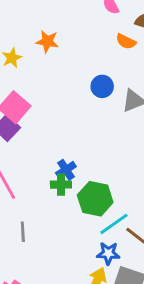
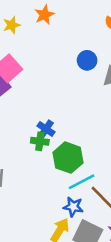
orange star: (47, 41) -> (44, 15), turned 30
blue cross: (66, 170) -> (46, 129), turned -30

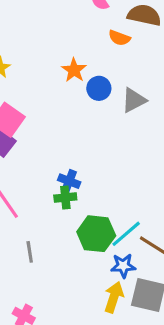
orange star: (44, 15) -> (74, 70), moved
green hexagon: (68, 158) -> (96, 234), moved

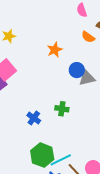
blue circle: (99, 88) -> (77, 70), moved
green cross: (65, 198) -> (62, 109), moved

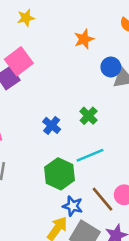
green cross: (62, 109) -> (89, 116), turned 32
cyan line: (61, 160) -> (90, 155), moved

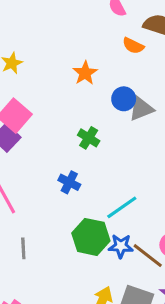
green cross: (89, 116) -> (89, 138), moved
blue star: (73, 206) -> (121, 246), moved

